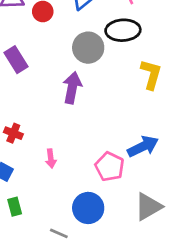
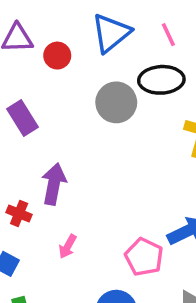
purple arrow: (72, 88) -> (54, 184), moved
pink arrow: (51, 159) -> (68, 246), turned 36

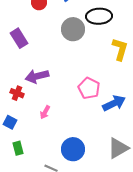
purple arrow: (54, 184) -> (37, 76), turned -115
pink pentagon: (144, 257) -> (89, 88), moved

